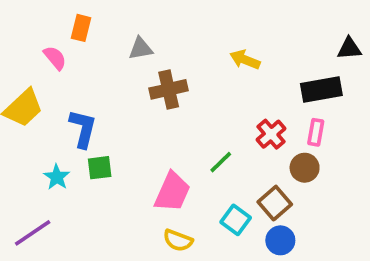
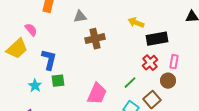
pink semicircle: (55, 58) -> (31, 30), moved
black rectangle: (321, 89) -> (157, 39), moved
green line: (221, 162) -> (130, 83), moved

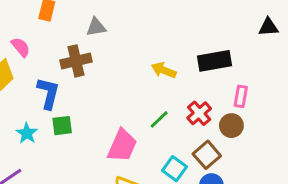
yellow arrow: (136, 23) -> (164, 70), moved
brown cross: (95, 39) -> (76, 61), moved
red cross: (150, 63) -> (199, 113), moved
green line: (130, 83) -> (159, 119), moved

